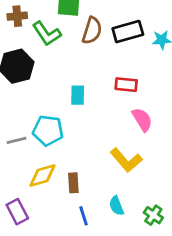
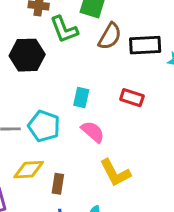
pink semicircle: (142, 120) -> (93, 132), moved, turned -30

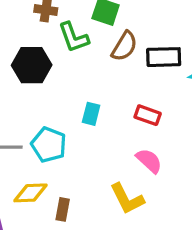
pink semicircle: (93, 132) -> (149, 161), moved

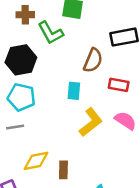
brown semicircle: (124, 46) -> (93, 60), moved
cyan pentagon: (49, 145) -> (21, 97), moved
yellow L-shape: (127, 199) -> (91, 122), moved, turned -92

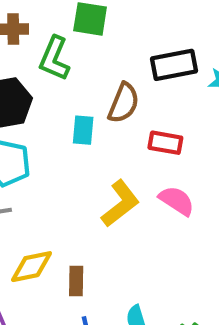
green L-shape: (51, 33) -> (54, 58), turned 52
cyan rectangle: (74, 91) -> (83, 130), moved

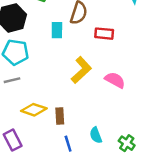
pink semicircle: (177, 201) -> (115, 80), moved
yellow diamond: (31, 267) -> (34, 110), turned 35

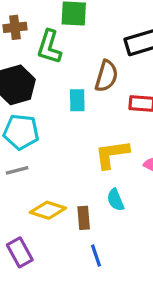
yellow L-shape: (81, 70) -> (112, 154), turned -144
cyan semicircle: (96, 135) -> (115, 200), moved

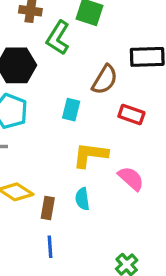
cyan rectangle: (77, 100) -> (71, 110), moved

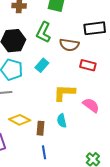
green L-shape: (58, 38) -> (44, 32), moved
brown semicircle: (105, 80) -> (69, 45), turned 72
cyan rectangle: (71, 110) -> (42, 65), moved, turned 32

